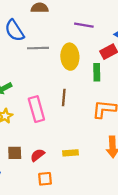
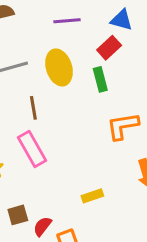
brown line: (64, 98) -> (33, 108), moved
red semicircle: (37, 155) -> (42, 226), moved

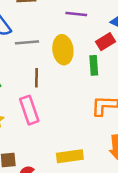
yellow rectangle: (92, 196) -> (70, 156), size x1.5

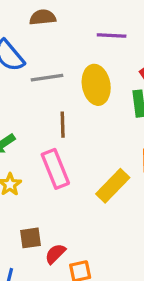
yellow rectangle: (70, 156) -> (113, 186), moved, turned -35

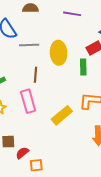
purple line: (112, 36) -> (72, 14), moved

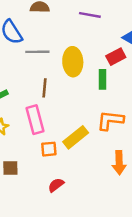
red semicircle: (22, 153) -> (56, 185), moved
orange square: (36, 165) -> (49, 149), moved

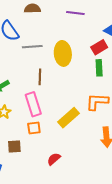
green rectangle: (102, 79) -> (99, 68), moved
orange square: (49, 149) -> (34, 128), moved

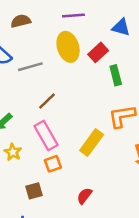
red rectangle: (99, 47) -> (98, 52), moved
yellow ellipse: (63, 53) -> (68, 47), moved
brown line: (40, 77) -> (47, 101), turned 56

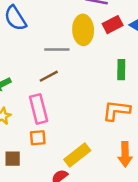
red rectangle: (98, 52) -> (113, 25), moved
gray line: (30, 67) -> (57, 49), moved
yellow rectangle: (92, 143) -> (77, 155), moved

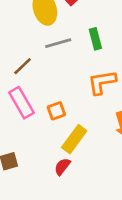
gray line: (57, 49) -> (58, 43), moved
orange square: (38, 138) -> (56, 111), moved

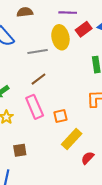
gray line: (58, 43) -> (38, 51), moved
red semicircle: (62, 167) -> (88, 158), moved

